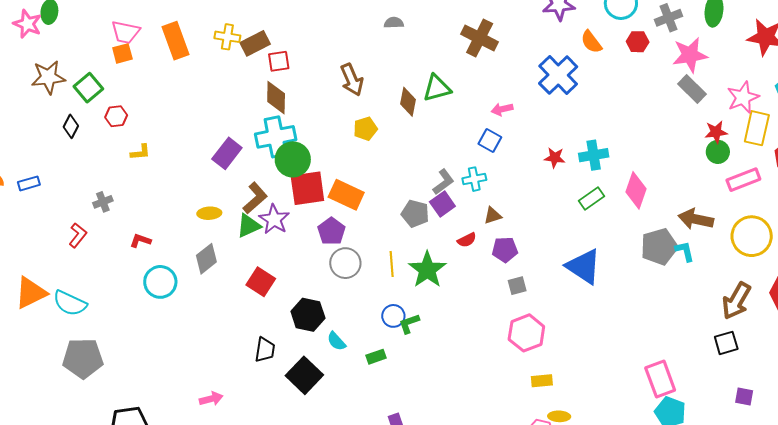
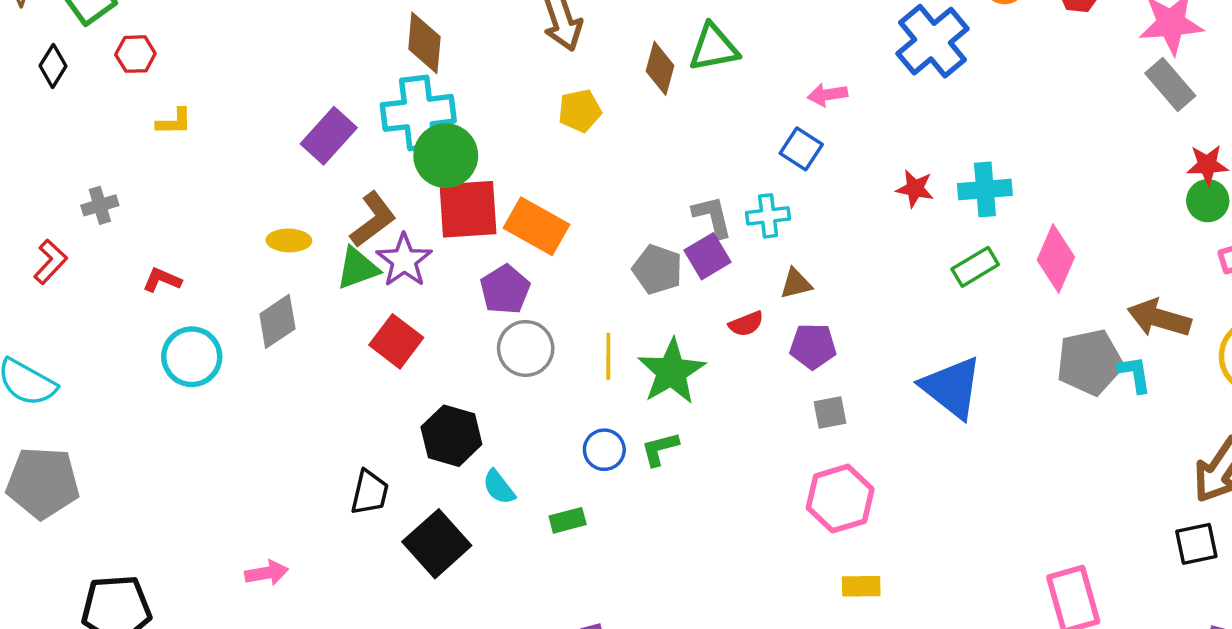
gray L-shape: (443, 182) -> (712, 217), turned -72
red square: (261, 282) -> (396, 341), moved
green L-shape: (409, 324) -> (660, 449), moved

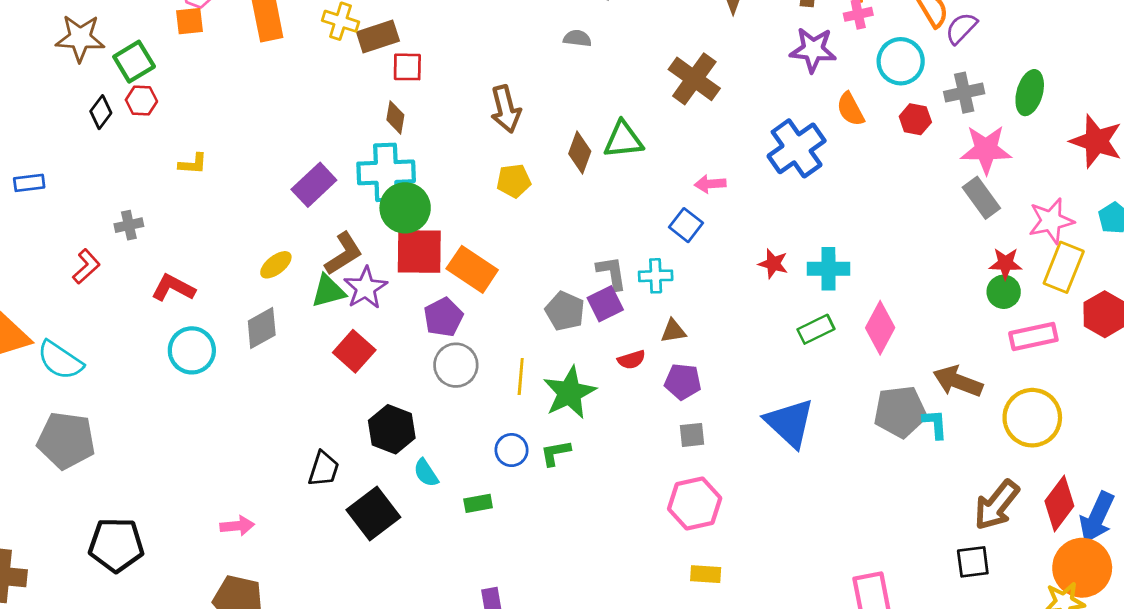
brown diamond: (424, 43) -> (395, 117), size x0.7
red hexagon: (135, 54) -> (141, 101), moved
yellow ellipse: (289, 240) -> (276, 265), turned -44
red L-shape: (162, 280) -> (173, 288), size x1.4

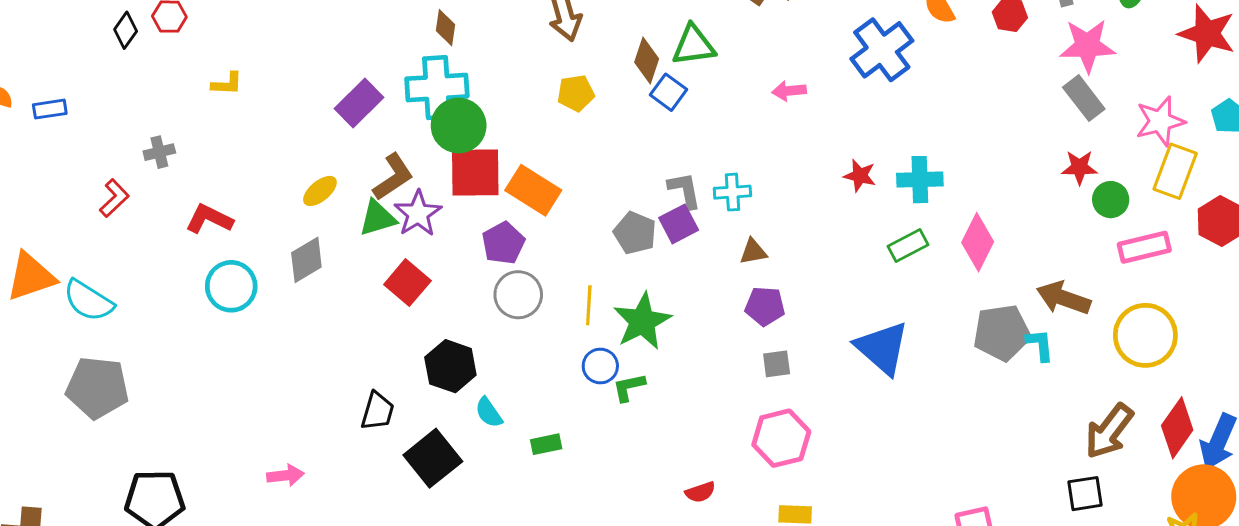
blue square: (686, 225) -> (668, 92), moved
red star: (1006, 263) -> (1079, 167), moved
red semicircle: (631, 360) -> (700, 492), moved
blue circle: (512, 450) -> (600, 366), moved

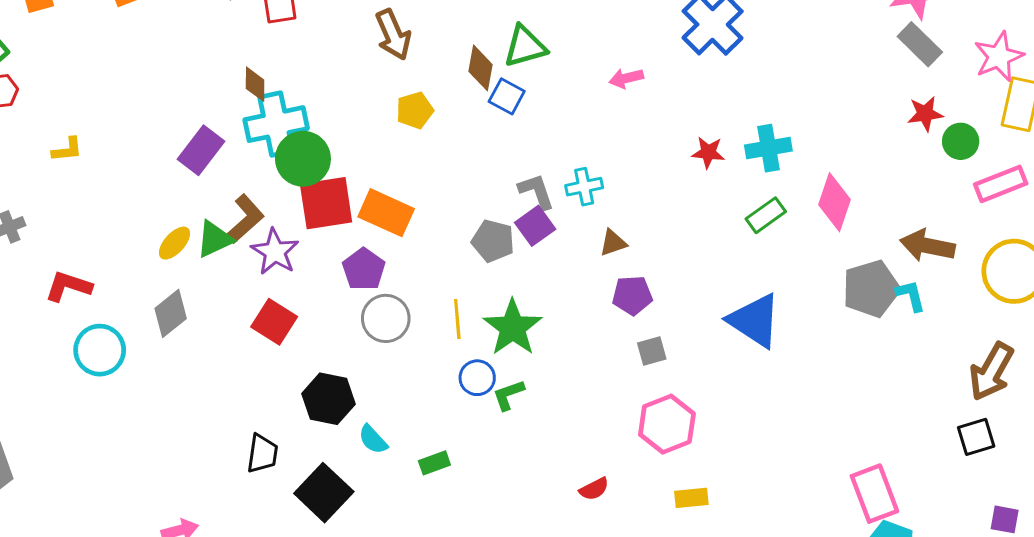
brown diamond: (446, 28) -> (255, 84), moved
green triangle: (378, 218) -> (215, 239), moved

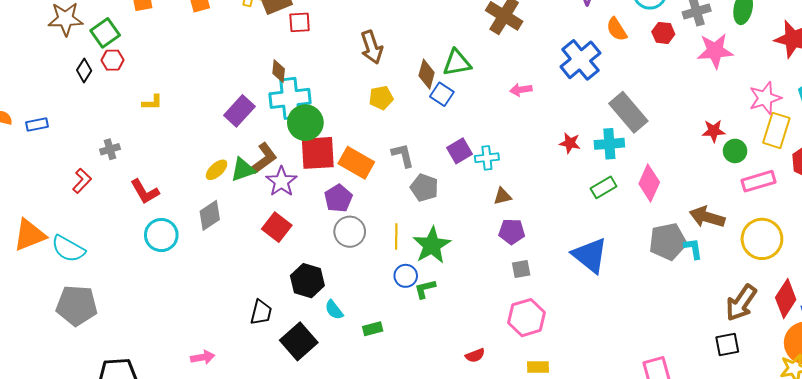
gray rectangle: (920, 44) -> (628, 112), moved, size x1.4
gray L-shape: (536, 191) -> (403, 155), moved
purple square: (535, 226) -> (460, 151), moved
red L-shape: (68, 286) -> (145, 192), turned -144

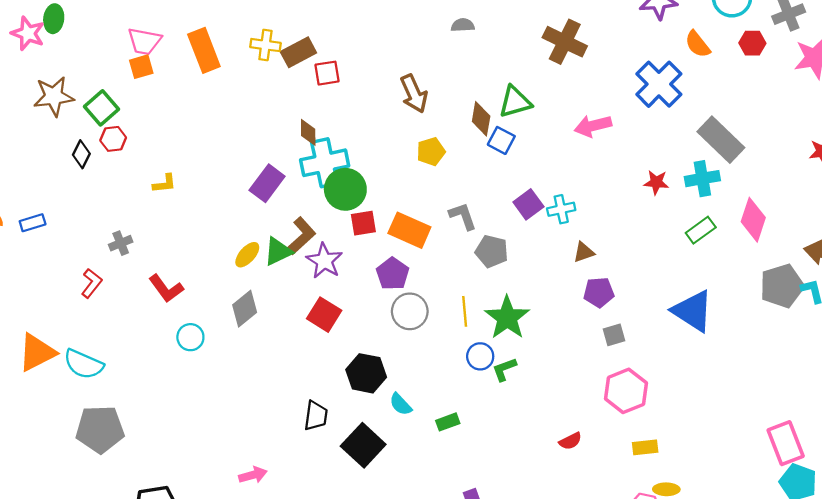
pink arrow: (521, 90) -> (593, 126), size x1.4
red square: (318, 153) -> (363, 223), size x0.6
cyan circle: (161, 235) -> (190, 337), size x0.7

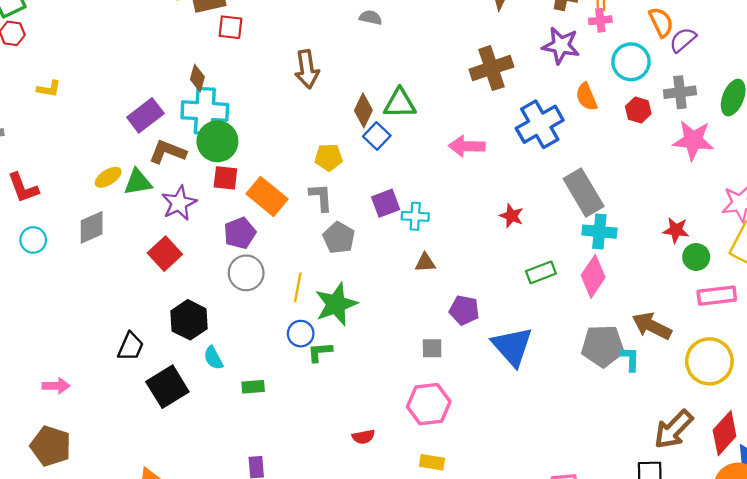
brown cross: (565, 42) -> (491, 68), moved, turned 30
yellow pentagon: (431, 152) -> (329, 157), moved
cyan cross: (702, 179) -> (599, 232), moved
brown L-shape: (301, 236) -> (168, 152), moved, turned -132
purple pentagon: (599, 292) -> (464, 310), moved

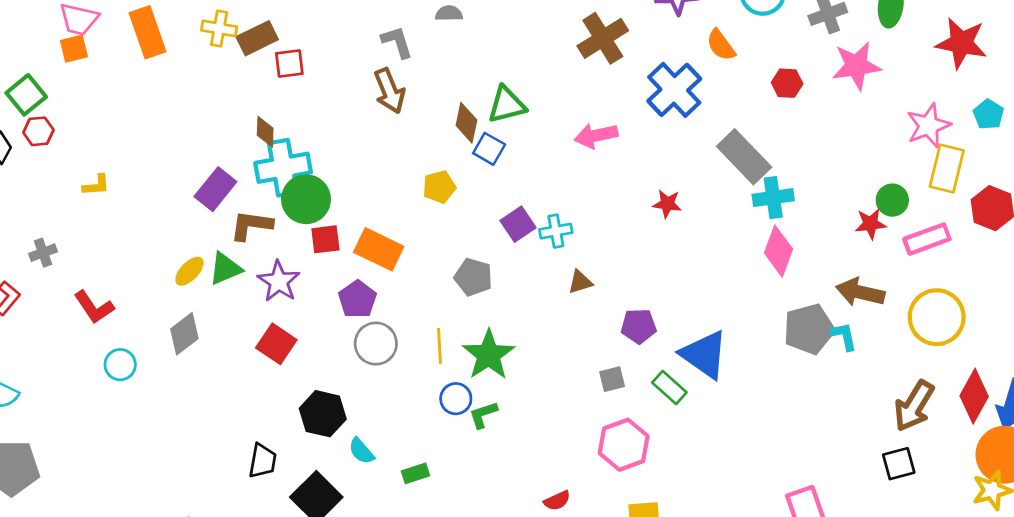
red hexagon: (638, 110) -> (787, 83), moved
gray L-shape: (321, 197) -> (397, 42), moved
red star: (676, 230) -> (871, 224), moved
green rectangle: (541, 272) -> (669, 387), moved, turned 76

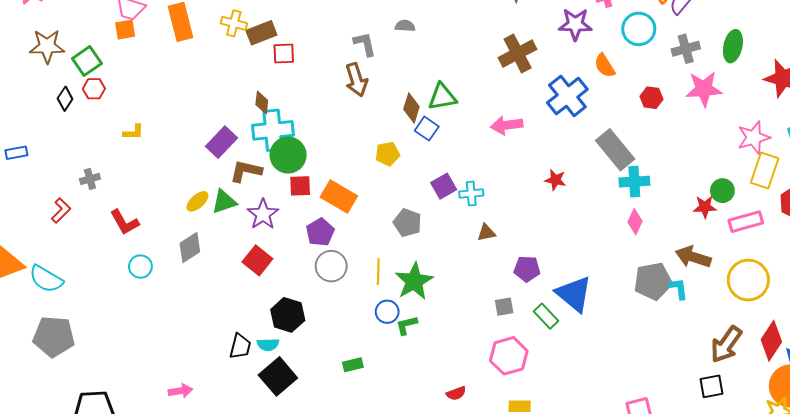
pink diamond: (778, 251) -> (635, 222), size x0.7
cyan semicircle: (361, 451) -> (268, 345), moved, turned -55

